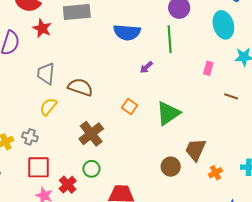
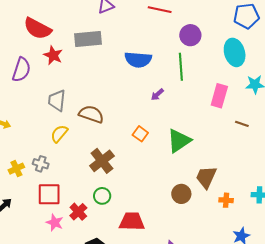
pink rectangle: (208, 68) -> (219, 96), size x1.6
orange cross: (215, 173) -> (226, 200), turned 32

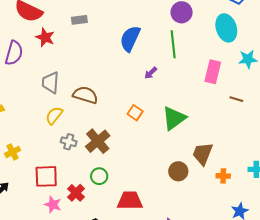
gray rectangle: (88, 39) -> (79, 20), size x0.6
blue semicircle: (138, 60) -> (130, 39), turned 112
gray cross: (41, 164) -> (69, 142), moved

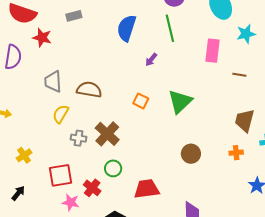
brown trapezoid: (203, 154) -> (245, 121), moved

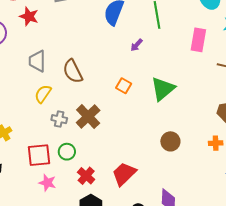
brown semicircle: (89, 90) -> (73, 71), turned -130
green circle: (113, 168) -> (67, 152), moved
red cross: (92, 188) -> (86, 176), moved
red trapezoid: (147, 189) -> (124, 174), turned -40

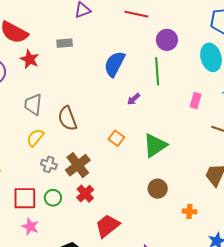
pink rectangle: (198, 40) -> (196, 101), size x0.7
brown circle: (170, 141) -> (158, 189), moved
orange cross: (216, 143) -> (189, 211), moved
red cross: (86, 176) -> (85, 194), moved

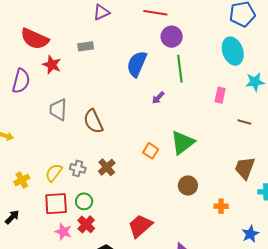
purple circle: (167, 40) -> (172, 37), moved
yellow semicircle: (35, 138) -> (54, 173), moved
orange square: (116, 138) -> (151, 151), moved
brown cross: (78, 165) -> (107, 167), size x0.7
red cross: (85, 194) -> (86, 224), moved

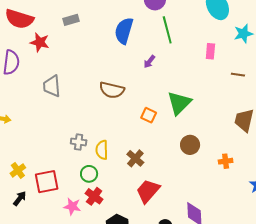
brown semicircle: (93, 121) -> (112, 90), moved, turned -45
brown cross: (107, 167) -> (135, 158), moved
yellow semicircle: (54, 173) -> (102, 150), moved, turned -30
yellow cross: (22, 180) -> (18, 170), moved
red square: (56, 204) -> (47, 182), moved

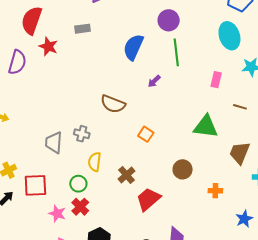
red semicircle: (19, 19) -> (32, 20), turned 84
gray trapezoid: (52, 86) -> (54, 143), moved
green triangle: (179, 103) -> (206, 127), moved, turned 44
gray cross: (79, 142) -> (82, 134), moved
red trapezoid: (148, 191) -> (148, 199), moved

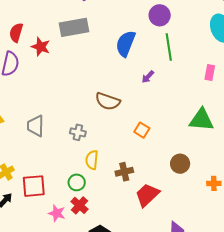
red semicircle: (32, 20) -> (16, 33), moved, size x0.7
gray rectangle: (82, 29) -> (74, 27), size x1.8
gray trapezoid: (54, 143) -> (36, 126), moved
brown cross: (126, 175) -> (124, 172), turned 30

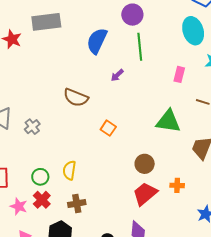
gray cross: (78, 132) -> (32, 127), moved, turned 35
yellow semicircle: (92, 160) -> (69, 170), moved
brown cross: (124, 172) -> (77, 204), moved
red trapezoid: (147, 195) -> (145, 194), moved

